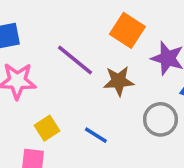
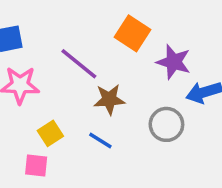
brown star: (119, 81) -> (109, 99), moved

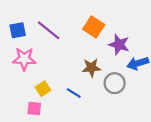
purple line: (79, 64) -> (48, 30), moved
brown star: (109, 99) -> (91, 68), moved

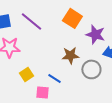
pink square: (34, 108) -> (42, 92), moved

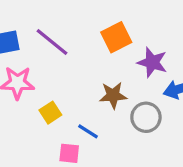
orange square: (72, 18) -> (116, 37), turned 30
yellow square: (26, 74) -> (50, 113), moved

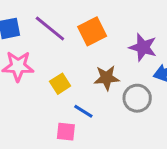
orange square: (116, 37) -> (92, 31), moved
yellow square: (50, 113) -> (60, 84), moved

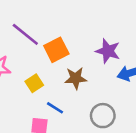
orange square: (92, 31) -> (56, 50), moved
gray circle: (137, 98) -> (103, 116), moved

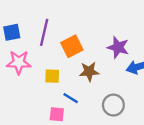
purple line: (25, 34) -> (44, 32), turned 64
yellow square: (34, 83) -> (52, 76), turned 35

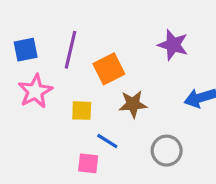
purple star: (118, 47) -> (173, 45), moved
pink star: (19, 62) -> (35, 91), turned -30

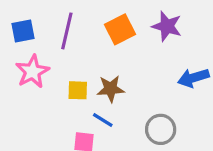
orange square: (109, 69) -> (120, 29), moved
brown star: (133, 104) -> (111, 89), moved

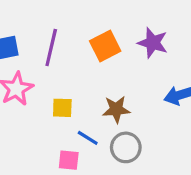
brown star: (111, 89) -> (116, 109), moved
gray circle: (161, 129) -> (126, 147), moved

